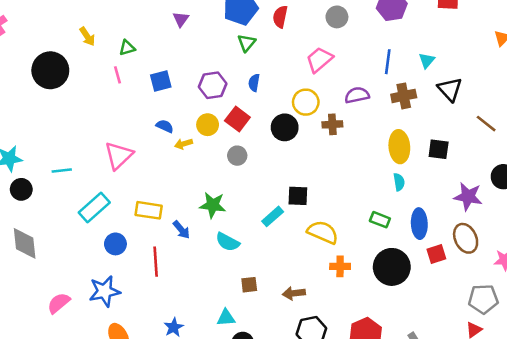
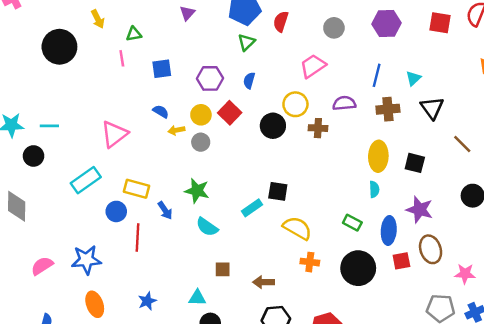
gray circle: (237, 156) -> (201, 142), moved
cyan line: (62, 170) -> (49, 126), moved
black circle: (21, 189) -> (34, 156), moved
purple star: (468, 197) -> (420, 210), moved
blue circle: (115, 244) -> (116, 211), moved

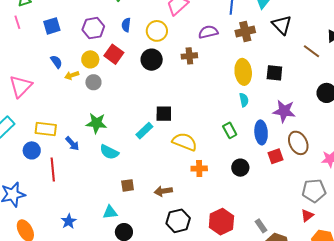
yellow circle: (295, 104) -> (157, 31), moved
blue semicircle: (161, 112) -> (56, 62), turned 32
green rectangle: (352, 223) -> (230, 130), turned 42
black circle: (358, 268) -> (240, 168), size x0.6

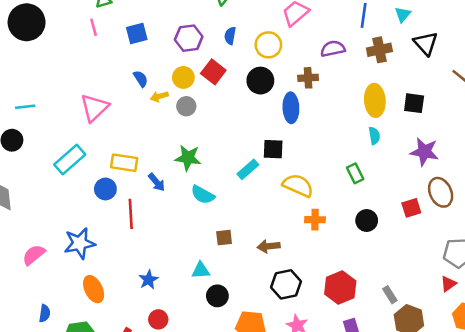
blue ellipse: (261, 132) -> (291, 108), moved

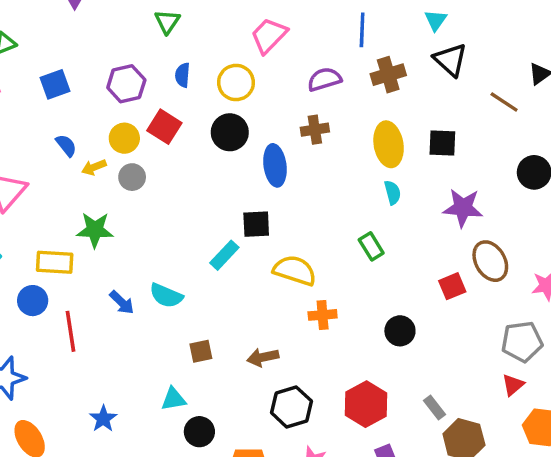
cyan triangle: (403, 14) -> (436, 20), moved
brown cross: (308, 78) -> (315, 130), moved
green star: (188, 158) -> (95, 230), moved
blue arrow: (157, 182) -> (122, 302), moved
black circle: (367, 221) -> (400, 331), moved

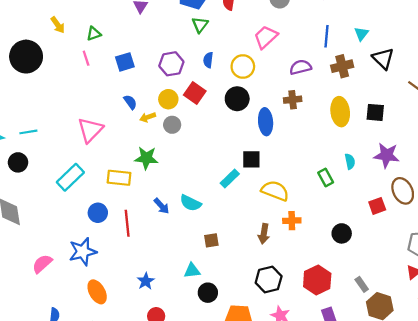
cyan triangle: (436, 20) -> (361, 34), moved
cyan semicircle: (393, 193) -> (350, 161), moved
blue circle: (33, 301) -> (98, 213), moved
brown arrow: (263, 357) -> (264, 234), moved, turned -72

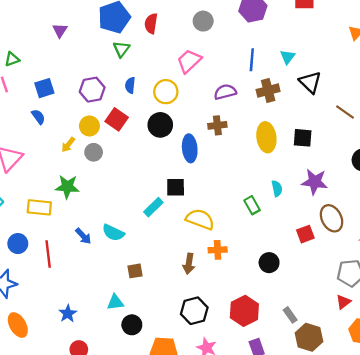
blue semicircle: (130, 102) -> (38, 117), moved
yellow arrow: (148, 117) -> (68, 145), turned -32

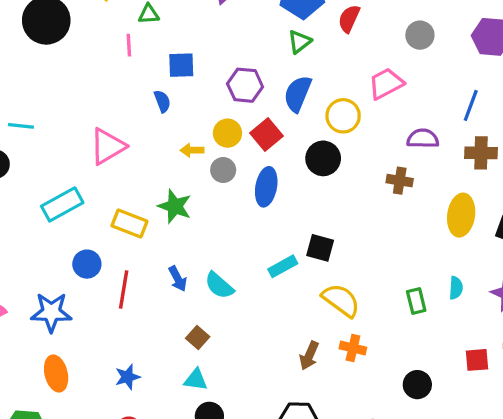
blue semicircle: (130, 85) -> (298, 94), size x1.6
yellow arrow: (68, 145) -> (192, 150), turned 35
blue ellipse: (190, 148) -> (266, 187), moved
brown square: (135, 271) -> (198, 338), moved, turned 35

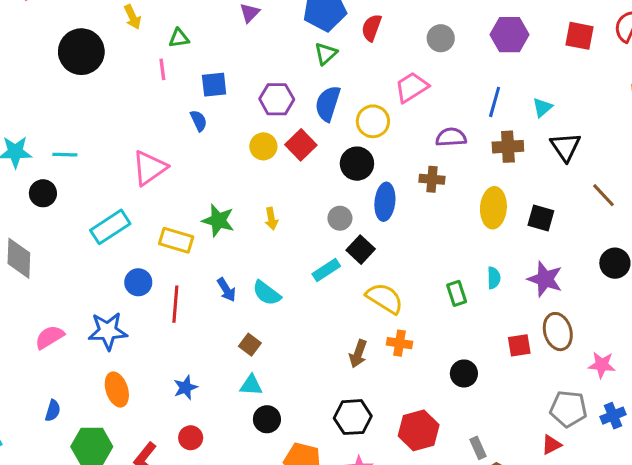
yellow arrow: (192, 150) -> (271, 219), moved, turned -95
gray circle: (223, 170) -> (340, 218), moved
blue ellipse: (266, 187) -> (385, 202), moved
black square: (320, 248) -> (361, 250), turned 32

